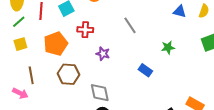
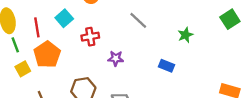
green line: (19, 22) -> (15, 45), turned -56
orange pentagon: (56, 44) -> (47, 54), moved

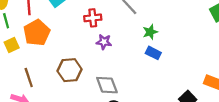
green star: (185, 35) -> (150, 32), moved
red cross: (90, 37) -> (93, 18), moved

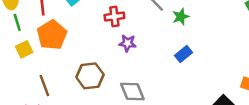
green star: (150, 32) -> (181, 17), moved
blue rectangle: (153, 53) -> (183, 54), turned -64

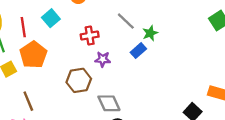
blue rectangle: (183, 54) -> (138, 51), moved
brown hexagon: (90, 76) -> (79, 80), moved

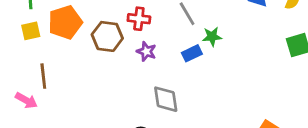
brown hexagon: (79, 80) -> (107, 36), moved
gray diamond: (109, 103) -> (166, 99), moved

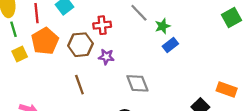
purple star: (146, 51) -> (106, 57), moved
blue rectangle: (192, 53) -> (170, 45), moved
brown line: (43, 76) -> (79, 85), moved

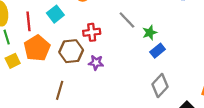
gray diamond: (137, 83) -> (160, 85), moved, turned 65
brown line: (79, 85) -> (60, 90), moved, turned 36

